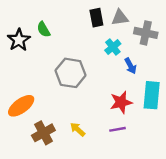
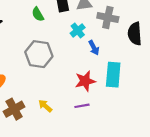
green semicircle: (43, 29) -> (38, 14), moved

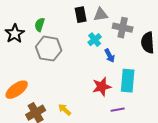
green semicircle: (38, 14) -> (40, 25), moved, turned 48
gray hexagon: (39, 54) -> (49, 49), moved
purple line: (82, 106) -> (118, 110), moved

